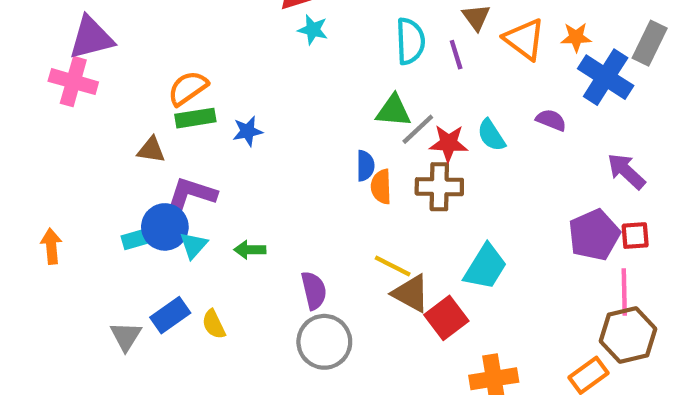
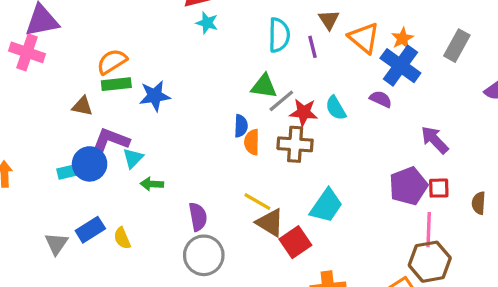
orange star: (576, 37) -> (402, 38), turned -30
blue cross: (606, 77) -> (400, 66), moved
blue star: (248, 131) -> (155, 96), size x1.4
cyan triangle: (194, 245) -> (133, 158), moved

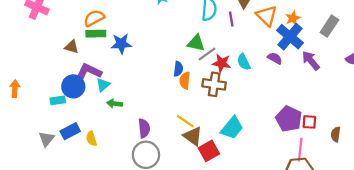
purple arrow: (435, 140) -> (311, 61), moved
cyan rectangle: (69, 172) -> (58, 100), moved
purple pentagon: (408, 186) -> (289, 119), turned -30

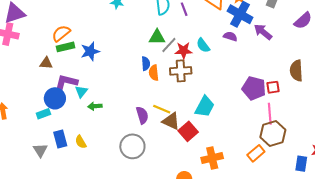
purple semicircle: (144, 128) -> (142, 115), moved
blue rectangle: (70, 131) -> (60, 139), turned -66
brown semicircle: (336, 134) -> (296, 71), moved, size x1.5

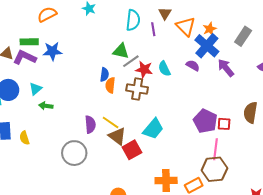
orange semicircle: (61, 33) -> (47, 14), moved
purple L-shape: (66, 82) -> (25, 57), moved
orange cross: (212, 158) -> (166, 180), moved

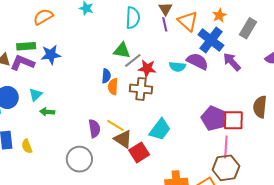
purple line: (153, 29) -> (165, 24), moved
orange star: (210, 29) -> (219, 15), moved
purple semicircle: (193, 65) -> (197, 61), size x1.5
cyan semicircle: (164, 69) -> (177, 67), moved, turned -56
red square: (224, 124) -> (233, 120), size x1.5

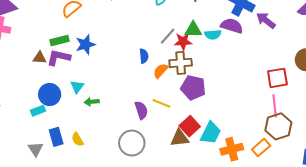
green triangle: (122, 51) -> (193, 30), moved
orange semicircle: (113, 87) -> (160, 71), moved, turned 49
purple pentagon: (214, 118) -> (193, 88), moved
cyan trapezoid: (160, 129) -> (211, 133), moved
brown triangle: (123, 139) -> (180, 138), moved, turned -30

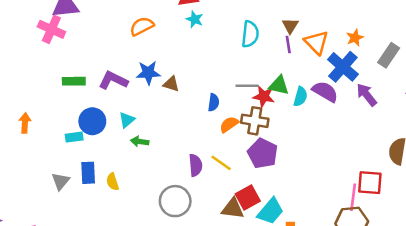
cyan semicircle: (213, 35) -> (300, 97), turned -84
gray line: (168, 36) -> (247, 86), turned 36
green rectangle: (60, 40) -> (74, 81), moved
brown triangle: (40, 58) -> (171, 84), moved
red square: (277, 78) -> (370, 183), moved

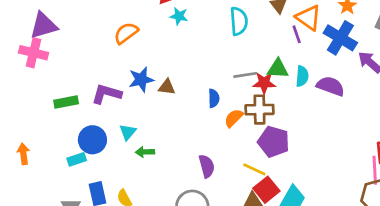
purple line: (288, 44) -> (297, 34), moved
purple semicircle: (325, 92) -> (331, 86), moved
yellow line: (221, 163) -> (254, 169), moved

